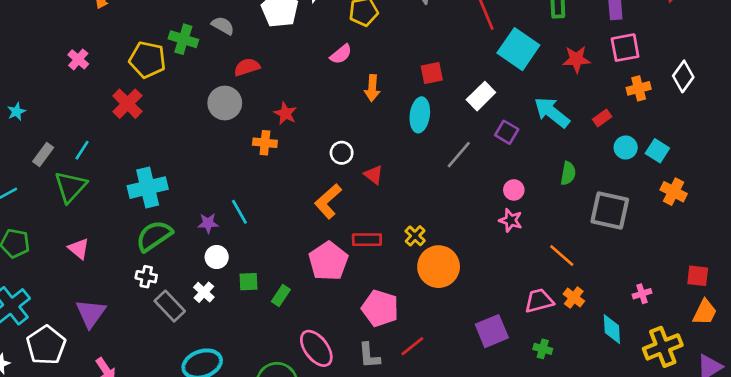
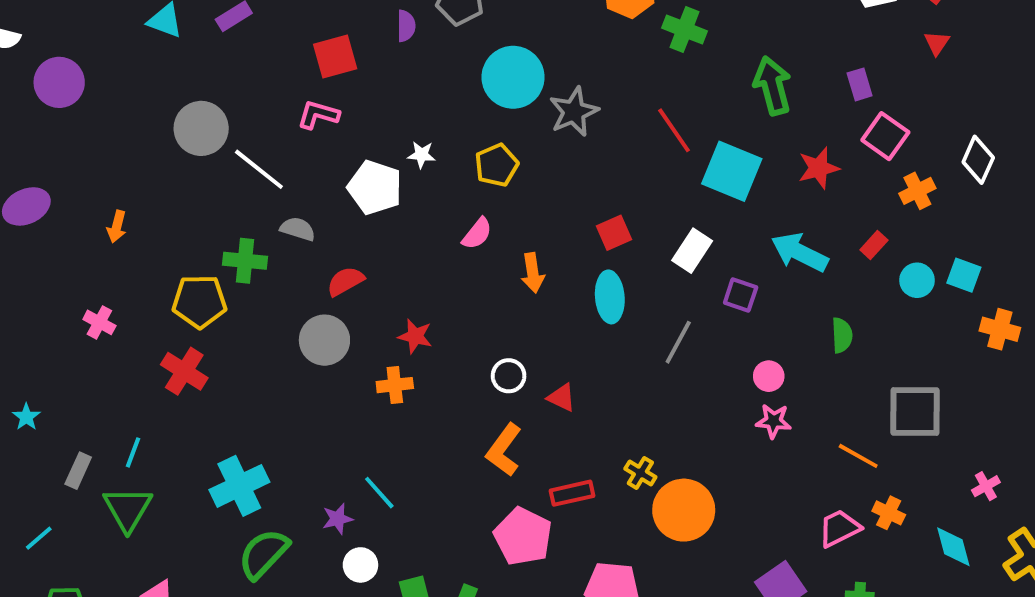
pink square: (625, 48) -> (885, 136), turned -32
gray square: (610, 210) -> (915, 412), moved

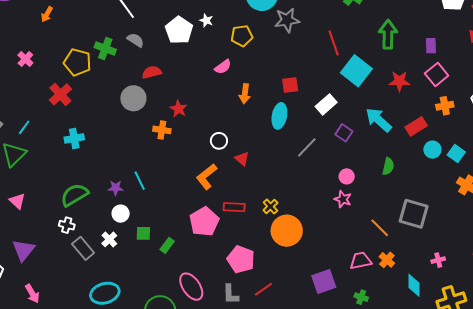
red rectangle: (874, 245) -> (416, 126), size x1.5
cyan cross: (239, 486) -> (74, 138), moved, size x0.7

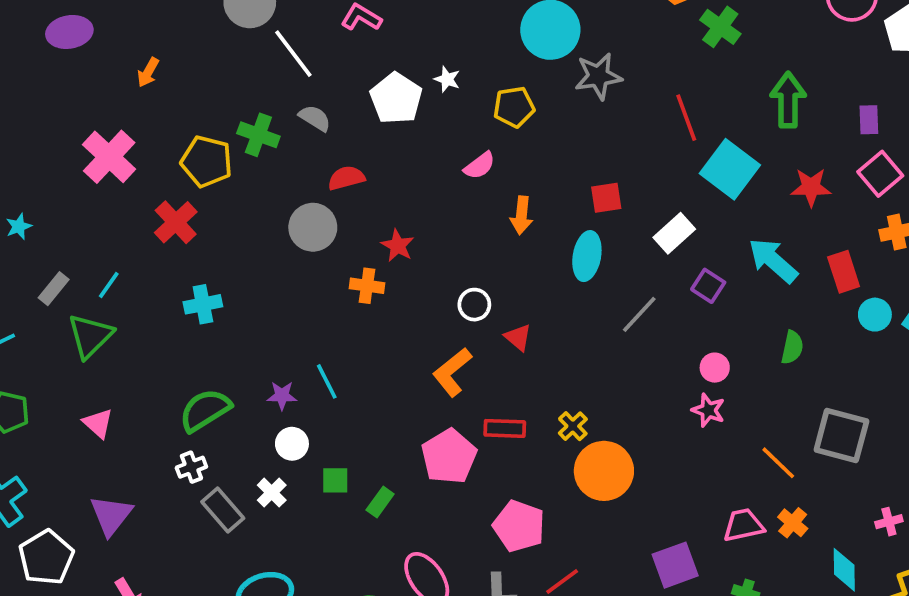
pink cross: (25, 59) -> (109, 157), size x1.8
red rectangle: (416, 126) -> (844, 272), turned -75
white cross: (67, 225) -> (191, 467), turned -35

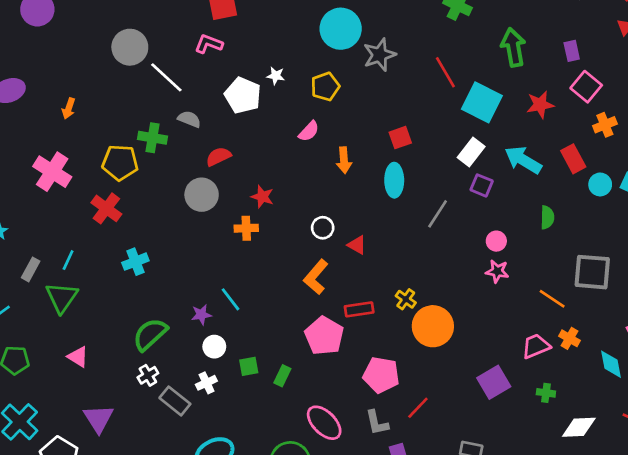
white rectangle: (674, 233) -> (471, 152), moved
white cross: (272, 493) -> (206, 383), turned 30

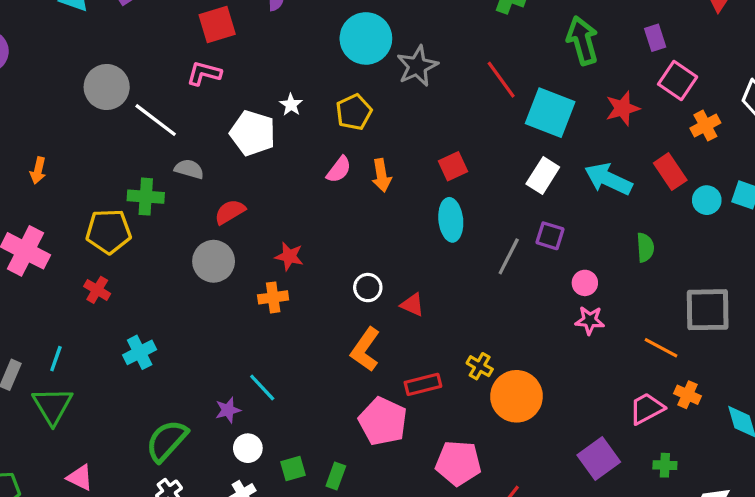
white star: (276, 76) -> (291, 105), turned 30
orange arrow: (344, 160) -> (381, 175), moved
purple square: (482, 185) -> (550, 236), moved
red cross: (106, 208) -> (97, 290), size x0.7

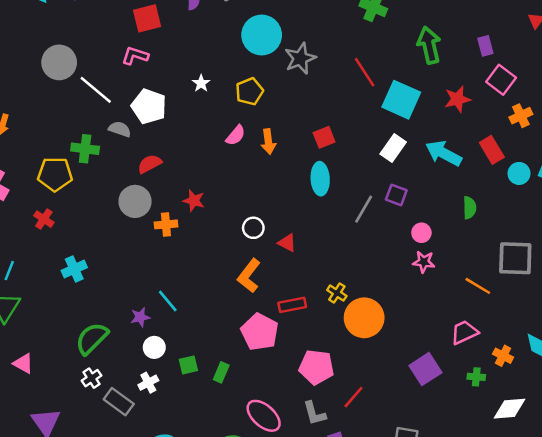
white pentagon: (253, 133) -> (149, 106), moved
orange cross: (273, 297) -> (166, 224), moved
orange cross: (688, 395) -> (503, 356), moved

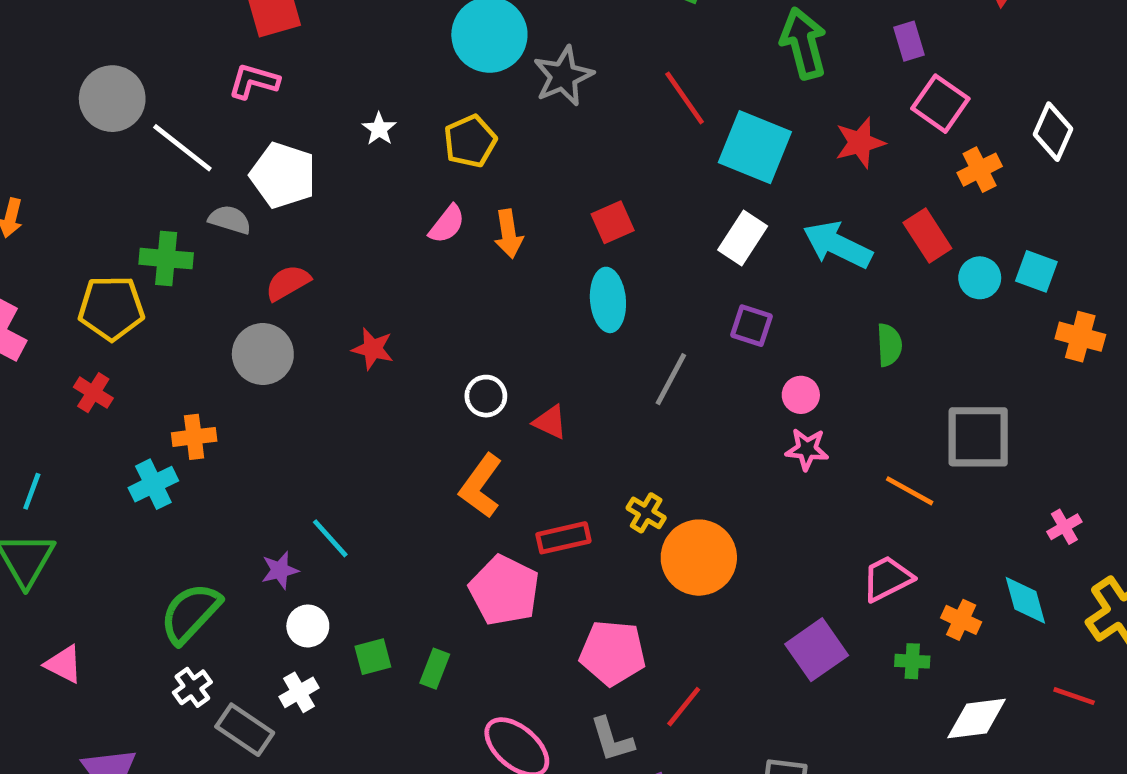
gray line: (364, 209) -> (671, 379), moved
orange cross: (166, 224) -> (194, 437), moved

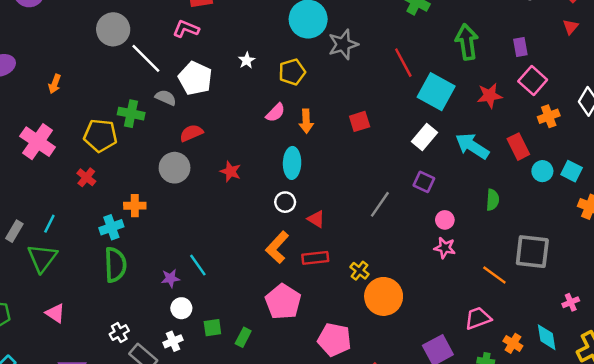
cyan ellipse: (608, 300) -> (292, 163), moved
red rectangle: (563, 538) -> (315, 258), moved
green semicircle: (190, 613) -> (115, 265), moved, turned 128

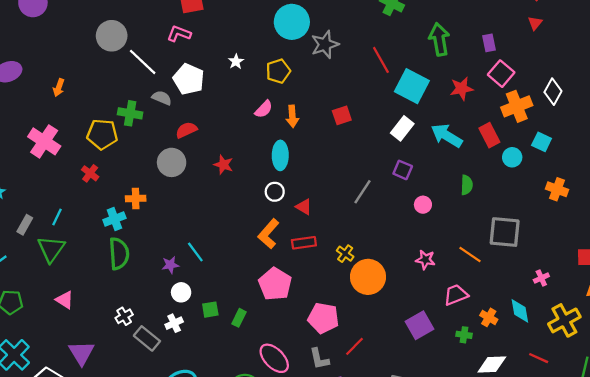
orange cross: (549, 116) -> (517, 106), size x1.5
cyan square: (572, 171) -> (542, 142), moved
pink star: (445, 248) -> (425, 260), moved

